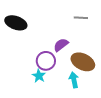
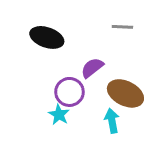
black ellipse: (16, 23) -> (47, 37), moved

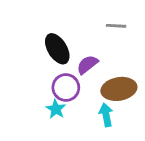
black ellipse: (47, 37) -> (57, 49), moved, turned 40
brown ellipse: (125, 93) -> (119, 89), turned -36

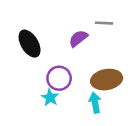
black ellipse: (57, 49) -> (30, 44), moved
purple semicircle: (87, 65) -> (78, 38), moved

